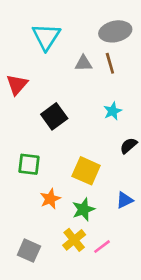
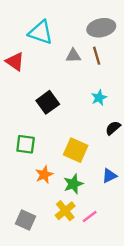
cyan triangle: (46, 37) -> (41, 32), turned -44
red triangle: (17, 85) -> (15, 62), moved, turned -36

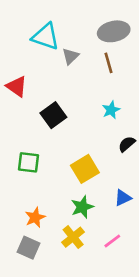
gray triangle: (73, 56) -> (70, 56), moved, turned -42
red triangle: (15, 62) -> (17, 86), moved
yellow square: (76, 150) -> (85, 169), turned 35
orange star: (44, 175) -> (35, 217), moved
pink line: (90, 217) -> (112, 241), moved

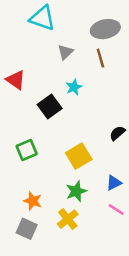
cyan triangle: (46, 37) -> (42, 18), moved
cyan star: (111, 110) -> (74, 87), moved
green square: (29, 162) -> (27, 150), turned -30
orange star: (35, 217) -> (33, 201), turned -30
pink line: (112, 241) -> (116, 209), moved, turned 70

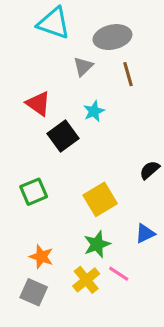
gray ellipse: (105, 29) -> (112, 37), moved
red triangle: (16, 80) -> (38, 104), moved
pink line: (116, 209) -> (119, 274), moved

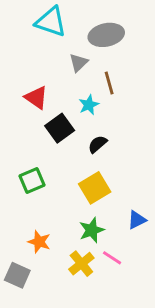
brown line: (128, 74) -> (109, 83), moved
black semicircle: (150, 170) -> (97, 144), moved
gray square: (34, 292) -> (17, 275), moved

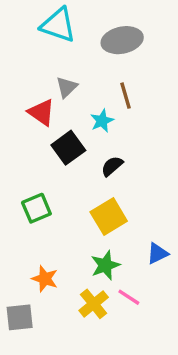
gray triangle: (79, 63) -> (67, 87), moved
gray square: (17, 275) -> (20, 317), turned -30

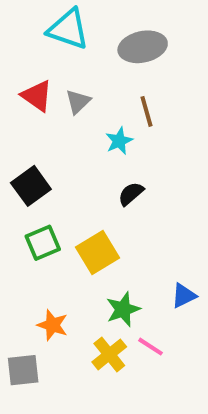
red triangle: (41, 112) -> (37, 96), moved
black square: (68, 148) -> (31, 186), moved
yellow square: (109, 217) -> (98, 253), moved

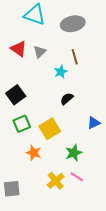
blue triangle: (184, 296) -> (94, 123), moved
green star: (123, 309) -> (74, 153), moved
orange star: (52, 325) -> (34, 153), moved

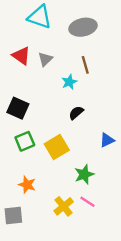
black square: (16, 95) -> (18, 108), turned -30
orange star: (34, 153) -> (27, 185), moved

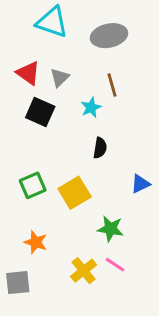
black square: (18, 108) -> (40, 112), moved
black semicircle: (76, 113) -> (100, 148), turned 140
green star: (84, 174) -> (111, 229), turned 30

